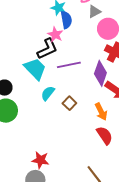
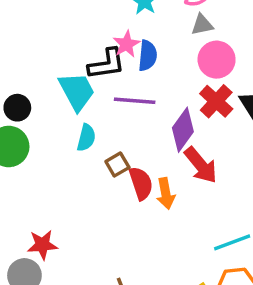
blue semicircle: (66, 20) -> (148, 56), moved
cyan semicircle: (48, 93) -> (86, 138), turned 140
red semicircle: (105, 135) -> (141, 183), moved
red star: (40, 160) -> (42, 245), turned -30

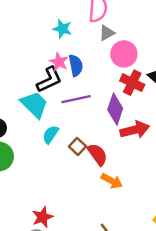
cyan semicircle: (86, 138) -> (51, 134), turned -144
red arrow: (201, 165) -> (135, 130), turned -48
orange arrow: (166, 194) -> (112, 181), moved, turned -35

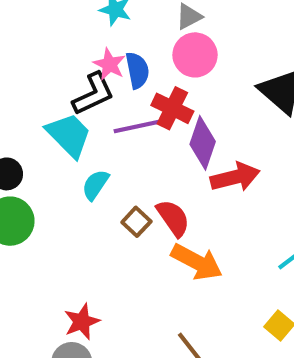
pink circle: (124, 54) -> (195, 55), moved
red cross: (132, 83) -> (172, 108), moved
brown square: (77, 146) -> (136, 222), moved
orange arrow: (112, 181) -> (197, 262), size x1.4

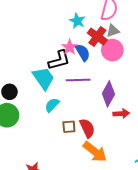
blue semicircle: (137, 70) -> (83, 53), turned -30
red cross: (172, 108) -> (97, 37), moved
red arrow: (235, 177) -> (121, 114), size x0.7
brown square: (136, 222) -> (69, 127), turned 32

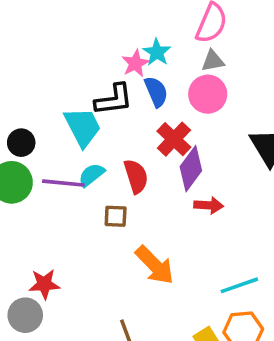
cyan star: (77, 21) -> (157, 52), moved
red cross: (97, 37) -> (174, 139), moved
pink star: (70, 47) -> (135, 63), moved
purple line: (78, 80) -> (63, 183), moved
red semicircle: (87, 128) -> (136, 176), moved

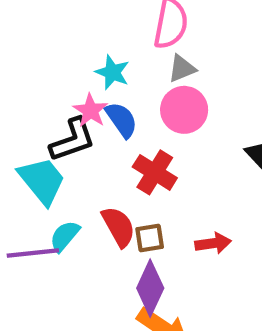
pink star: (135, 63) -> (90, 111), moved
purple diamond: (191, 169) -> (150, 288), moved
brown square: (116, 216) -> (150, 238), moved

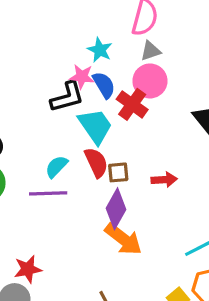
pink star: (90, 111) -> (82, 77), turned -30
red cross: (155, 172) -> (132, 104), moved
cyan trapezoid: (42, 181) -> (95, 126), moved
purple line: (33, 253) -> (48, 193), moved

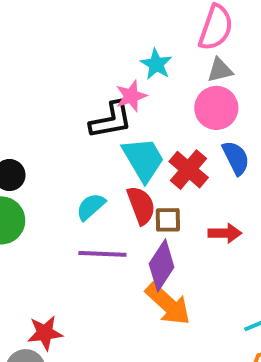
pink star: (82, 77) -> (131, 96), turned -30
blue semicircle: (104, 85) -> (236, 158), moved
red cross: (132, 104) -> (189, 170), moved
purple line: (48, 193) -> (102, 254), moved

